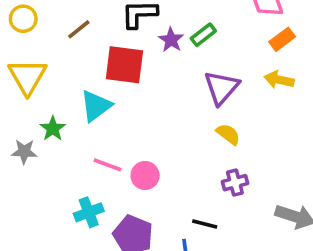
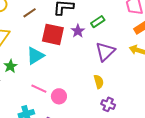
purple star: (171, 40) -> (78, 31), moved
yellow semicircle: (228, 134) -> (99, 82), moved, turned 32
purple cross: (235, 183) -> (108, 104), turned 32

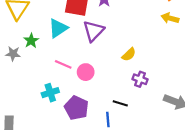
purple triangle: (105, 52) -> (93, 31), moved
yellow semicircle: (99, 82) -> (129, 54), turned 64

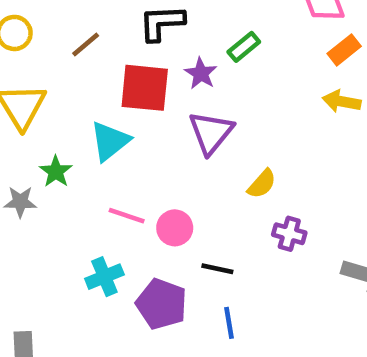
purple triangle: (93, 31) -> (211, 133), moved
black line: (120, 103) -> (217, 269), moved

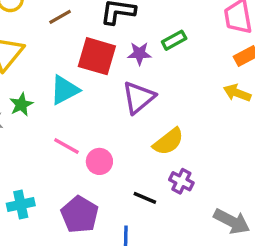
purple star: (201, 73) -> (139, 53), turned 30
yellow semicircle: (262, 184) -> (168, 142), size x1.4
black line: (217, 269) -> (145, 198), moved
cyan cross: (104, 277) -> (21, 204), moved

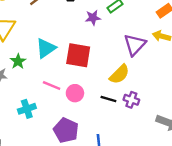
red square: (97, 56) -> (78, 55), moved
purple triangle: (139, 98) -> (135, 45), moved
black line: (145, 198) -> (108, 99), moved
cyan cross: (21, 204) -> (27, 109), moved

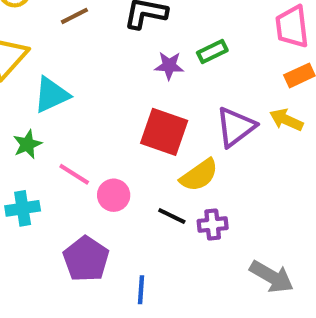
cyan triangle: (46, 48) -> (51, 95), moved
red square: (78, 55) -> (164, 132), moved
green star: (18, 61) -> (27, 144), moved
purple cross: (131, 100) -> (213, 225), turned -35

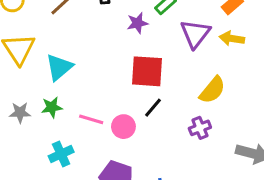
purple triangle: (236, 127) -> (195, 34), moved
green star: (27, 144) -> (52, 107), turned 30
yellow semicircle: (199, 175) -> (212, 90), moved
black line: (172, 216) -> (153, 108), moved, turned -60

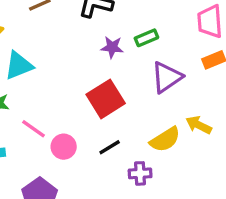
yellow arrow: (232, 39) -> (199, 125), moved
red square: (147, 71) -> (106, 99), turned 36
black line: (153, 108) -> (110, 147), moved

